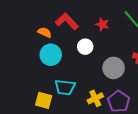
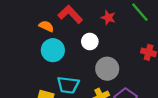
gray circle: (114, 68) -> (107, 69), moved

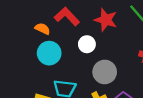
red star: (108, 18) -> (106, 20), size x1.5

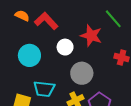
red star: (106, 20) -> (91, 36), moved
orange semicircle: (42, 29) -> (22, 16), moved

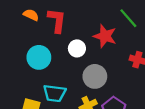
red L-shape: (46, 21) -> (57, 20), turned 50

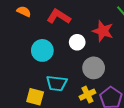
orange semicircle: (31, 15) -> (24, 11), moved
red L-shape: (57, 20) -> (59, 17), turned -65

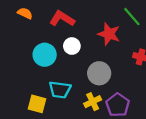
white circle: (77, 42) -> (72, 46), moved

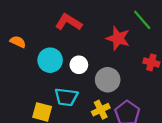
orange semicircle: (25, 13) -> (18, 42), moved
white circle: (72, 46) -> (79, 65), moved

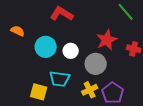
red star: (118, 38) -> (107, 40), moved, turned 30

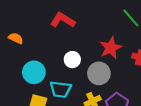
cyan circle: (46, 47) -> (34, 72), moved

